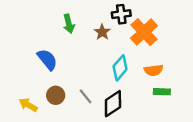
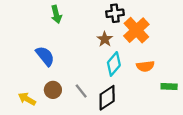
green arrow: (69, 24) -> (56, 14), moved
brown star: (102, 32) -> (105, 39), moved
green rectangle: (162, 92) -> (169, 87), moved

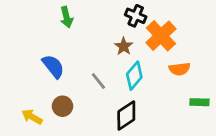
black cross: (115, 13) -> (136, 16), turned 30
orange semicircle: (145, 66) -> (180, 69), moved
gray line: (81, 91) -> (98, 81), moved

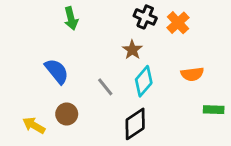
orange cross: (161, 36) -> (178, 23), moved, size x0.7

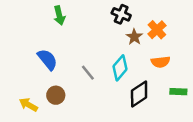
orange cross: (178, 23) -> (157, 30), moved
brown star: (132, 50) -> (134, 37), moved
black diamond: (135, 124) -> (139, 94), moved

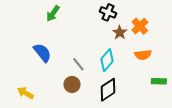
green arrow: (59, 15) -> (53, 13), turned 49
black diamond: (139, 94) -> (108, 90), moved
brown circle: (56, 95) -> (72, 84), moved

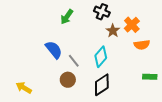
green arrow: (53, 13) -> (67, 17), moved
blue semicircle: (42, 53) -> (54, 50), moved
orange semicircle: (143, 55) -> (142, 45), moved

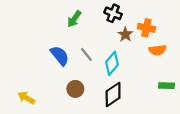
orange cross: (132, 25) -> (146, 28), turned -35
gray line: (74, 61) -> (86, 54), moved

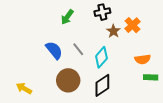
black cross: (113, 13) -> (102, 12), turned -35
orange cross: (146, 28) -> (133, 25), turned 35
orange semicircle: (158, 50) -> (143, 59), moved
brown circle: (75, 89) -> (68, 80), size x1.5

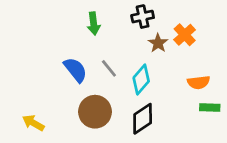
green arrow: (67, 17) -> (94, 24), turned -42

